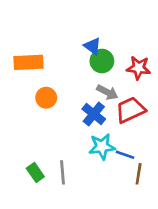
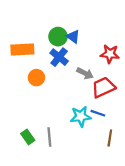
green circle: (102, 61) -> (58, 37), moved
blue cross: (94, 114) -> (59, 57), moved
blue line: (125, 155) -> (98, 113), moved

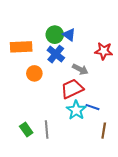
red trapezoid: (103, 87) -> (72, 89), moved
cyan star: (81, 116) -> (76, 110), turned -30

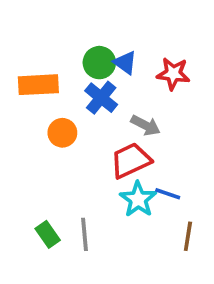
red star: (104, 51) -> (173, 74), moved

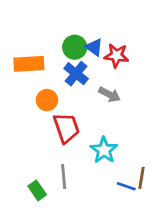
red star: (173, 74) -> (116, 56), moved
red trapezoid: (131, 160) -> (66, 128), moved, turned 96
blue line: (168, 194) -> (126, 186), moved
green rectangle: (48, 234) -> (37, 190), moved

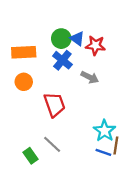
orange circle: (47, 100) -> (24, 82), moved
cyan star: (104, 150) -> (105, 131), moved
gray line: (64, 177) -> (52, 144), turned -42

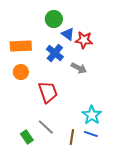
green circle: (61, 39) -> (54, 19), moved
brown line: (116, 146) -> (72, 137), moved

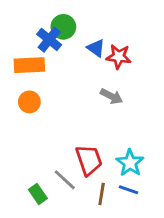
green circle: (54, 19) -> (63, 27), moved
blue cross: (55, 53) -> (49, 40), moved
red trapezoid: (48, 92) -> (89, 160), moved

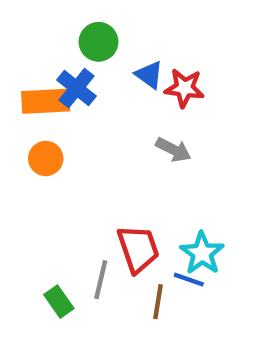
blue cross: (49, 40) -> (77, 88), moved
gray line: (65, 180) -> (101, 280), turned 60
blue line: (129, 190) -> (189, 280), moved

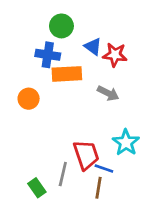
blue cross: (77, 88) -> (48, 55), turned -30
orange rectangle: (46, 101) -> (67, 74), moved
cyan star: (202, 253) -> (126, 143), moved
blue line: (189, 280) -> (104, 169), moved

